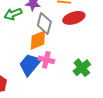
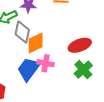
red ellipse: (74, 18) -> (80, 45), moved
gray diamond: (44, 24) -> (22, 32), moved

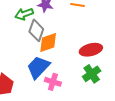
pink cross: (46, 63) -> (53, 82), moved

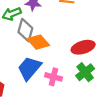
orange diamond: (48, 43) -> (38, 42), turned 70
pink cross: (53, 82) -> (53, 77), moved

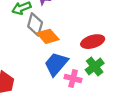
blue trapezoid: (29, 68) -> (56, 64), moved
pink cross: (53, 77) -> (73, 78), moved

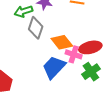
orange diamond: (48, 36) -> (62, 42), moved
pink cross: (73, 78) -> (74, 54), moved

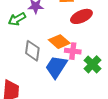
gray diamond: (36, 28) -> (32, 51), moved
red ellipse: (90, 47) -> (81, 16), moved

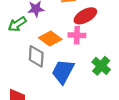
orange diamond: (59, 42) -> (50, 38), moved
pink cross: (73, 51) -> (77, 35), moved

